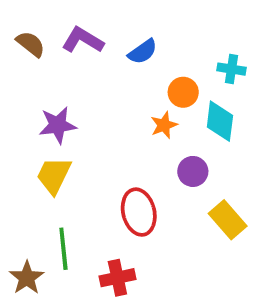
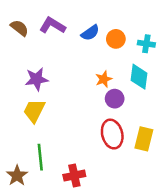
orange circle: (183, 92) -> (116, 39), moved
purple circle: (193, 171) -> (115, 99), moved
red ellipse: (139, 212) -> (112, 134), moved
yellow rectangle: (228, 220) -> (144, 139), turned 55

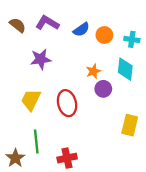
purple star: (37, 79) -> (41, 59), moved
red ellipse: (112, 134) -> (67, 103), moved

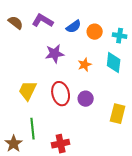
purple star: (41, 59) -> (55, 54), moved
purple circle: (103, 89) -> (86, 99), moved

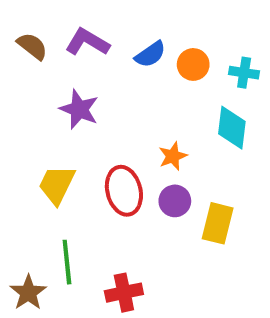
purple star: (55, 54) -> (79, 109), moved, turned 30
orange star: (85, 65) -> (173, 156), moved
yellow rectangle: (118, 114) -> (218, 223), moved

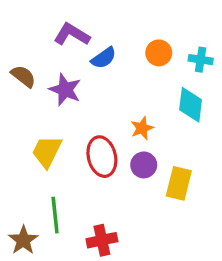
brown semicircle: (32, 46) -> (23, 76), moved
blue semicircle: (150, 54) -> (104, 58), moved

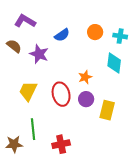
purple L-shape: (72, 34) -> (25, 21), moved
brown star: (23, 240) -> (14, 144), turned 30

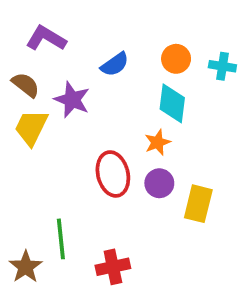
cyan diamond: (114, 63) -> (172, 103), moved
yellow trapezoid: (28, 91) -> (31, 128), moved
brown star: (14, 144) -> (26, 267), turned -30

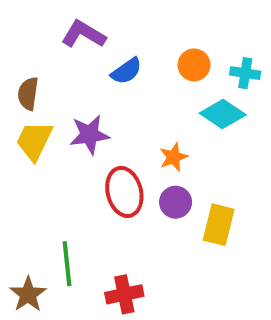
purple L-shape: (46, 38) -> (83, 34), moved
brown semicircle: (26, 85) -> (28, 94), turned -120
purple star: (72, 100) -> (90, 135), moved, turned -30
cyan diamond: (172, 103) -> (223, 114), moved, turned -63

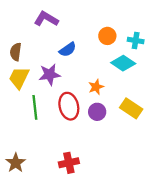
blue semicircle: (126, 71) -> (68, 50), moved
yellow rectangle: (219, 225) -> (131, 108), moved, turned -70
green line: (67, 264) -> (35, 107), moved

